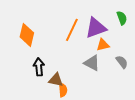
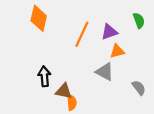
purple triangle: (96, 28) -> (109, 32), size x0.7
orange diamond: (27, 35) -> (39, 18), moved
gray semicircle: (122, 62) -> (139, 88), moved

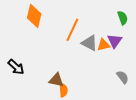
purple triangle: (109, 32) -> (115, 41), moved, turned -35
gray triangle: (105, 72) -> (89, 43), moved
black arrow: (44, 76) -> (16, 67), moved, turned 138

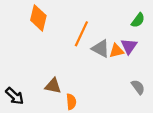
green semicircle: (123, 18) -> (138, 20), turned 56
black arrow: (16, 67) -> (15, 96), moved
brown triangle: (56, 80) -> (53, 86), moved

